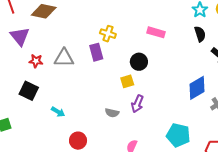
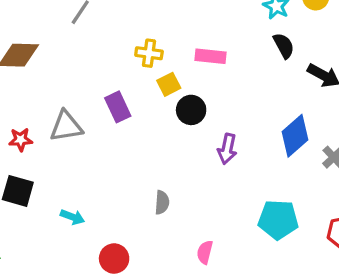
yellow cross: (108, 34) -> (149, 53), moved
yellow square: (127, 81) -> (169, 84), moved
purple arrow: (137, 104) -> (227, 149), moved
gray semicircle: (112, 113) -> (162, 202), turned -88

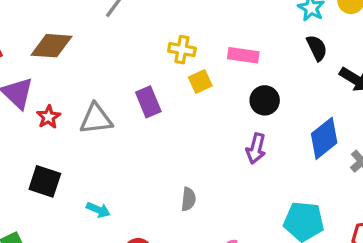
black circle: (191, 110) -> (265, 100), moved
red star: (21, 140) -> (48, 117), moved, turned -30

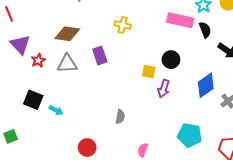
brown diamond: (52, 46) -> (67, 34), moved
pink rectangle: (243, 55) -> (180, 20), moved, size x1.4
yellow square: (200, 81) -> (149, 72), moved, turned 32
cyan arrow: (98, 210) -> (56, 110), moved

